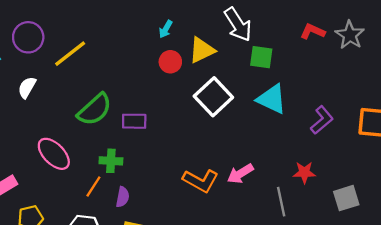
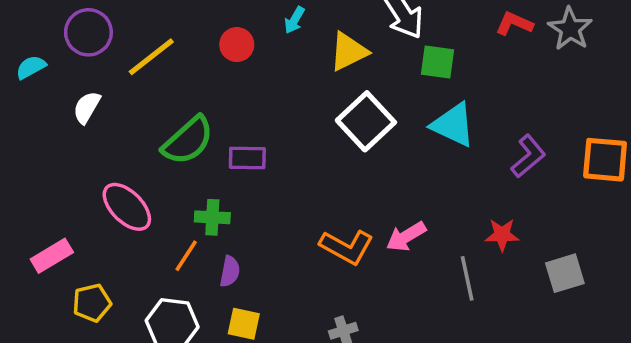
red circle: (170, 62) -> (237, 45), moved

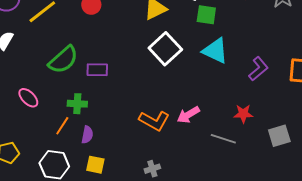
pink ellipse: (127, 207) -> (28, 98), size x0.7
gray line: (467, 278) -> (223, 139), turned -60

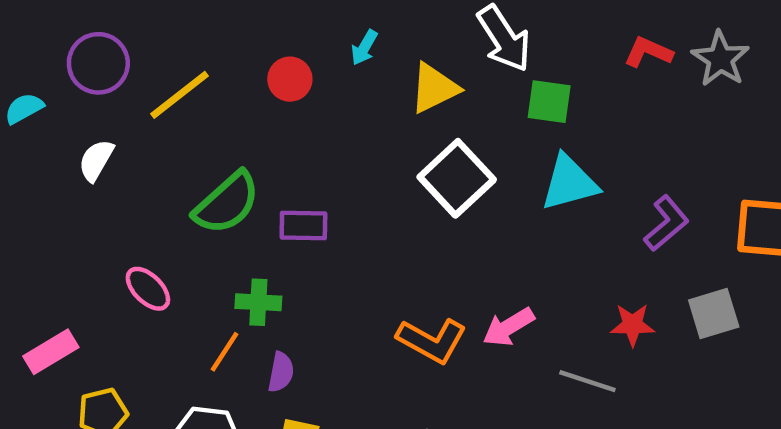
cyan triangle: (215, 51) -> (569, 183), turned -40
gray square: (279, 136) -> (714, 313), moved

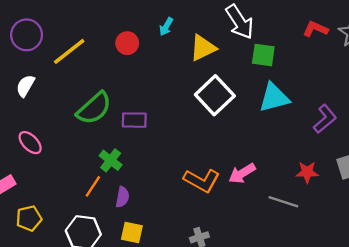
pink ellipse: (148, 289) -> (30, 143), moved
green cross: (258, 302) -> (111, 160), turned 35

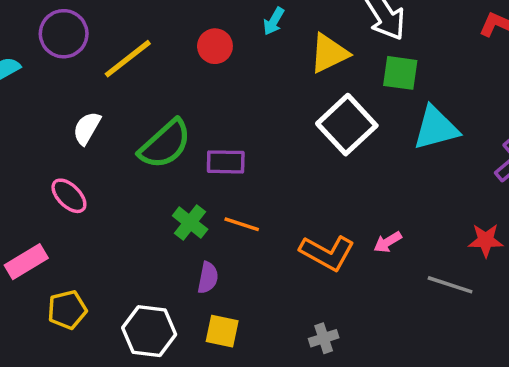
green square: (263, 55) -> (400, 73), moved
white semicircle: (25, 86) -> (87, 128), moved
pink arrow: (242, 173) -> (388, 242), size x0.7
orange line: (93, 186) -> (242, 224), moved, turned 75

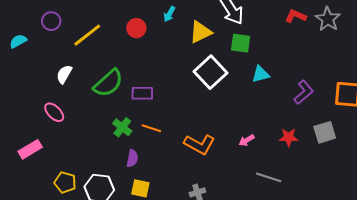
purple circle: (64, 34) -> (51, 21), size x0.7
cyan triangle: (436, 128) -> (261, 74), size x0.7
pink arrow: (388, 242) -> (247, 140), moved
gray line: (450, 285) -> (269, 177), moved
yellow pentagon: (67, 310) -> (65, 182), moved, turned 30

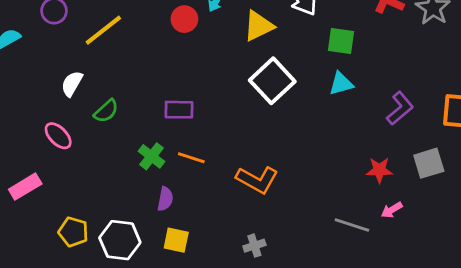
red circle: (136, 28) -> (184, 19), moved
green square: (241, 43) -> (341, 41), moved
green semicircle: (108, 83) -> (106, 111), moved, size x0.6
pink arrow: (247, 140) -> (392, 210), moved

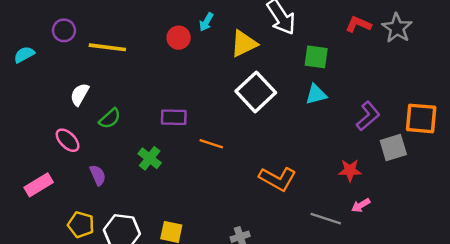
yellow line: (103, 30) -> (107, 47), turned 45
orange line: (191, 158) -> (211, 144), moved
gray square: (429, 163) -> (393, 147), moved
orange L-shape: (257, 180) -> (278, 179), moved
purple semicircle: (165, 199) -> (98, 175), moved, turned -35

